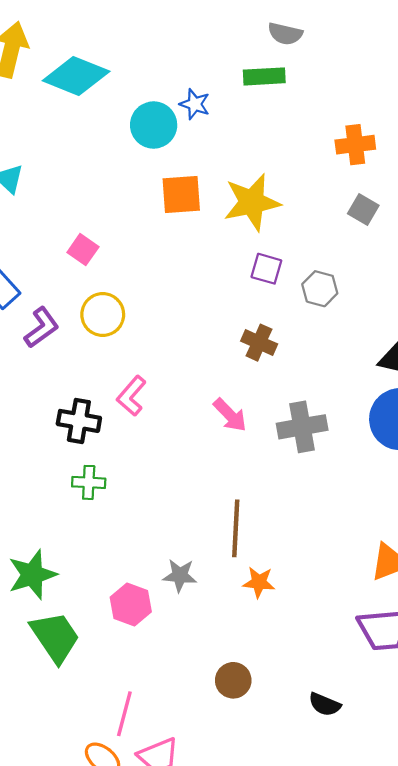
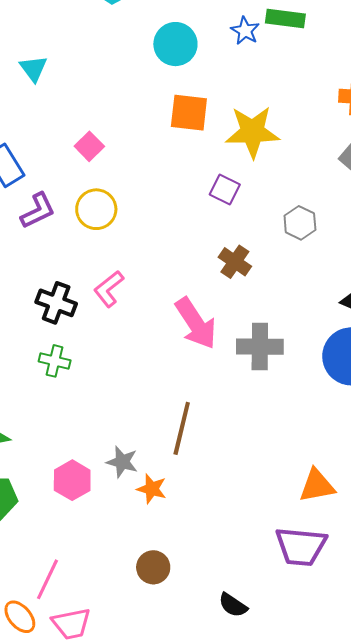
blue star: (195, 104) -> (245, 31), moved
purple square: (266, 269) -> (225, 189), moved
pink arrow: (230, 415) -> (196, 323), size x1.5
orange star: (259, 582) -> (152, 489), moved

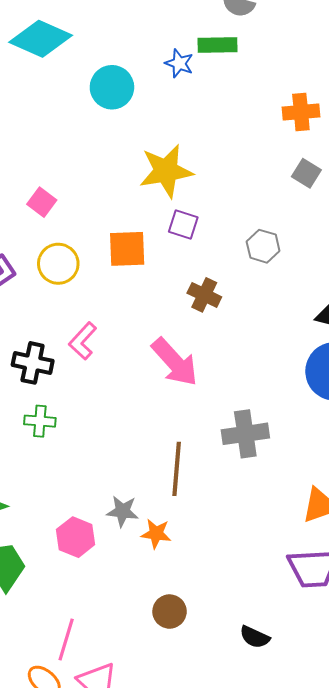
orange square: (189, 113) -> (127, 249), moved
yellow star: (252, 132) -> (166, 171), moved
gray cross: (260, 347) -> (245, 434), moved

